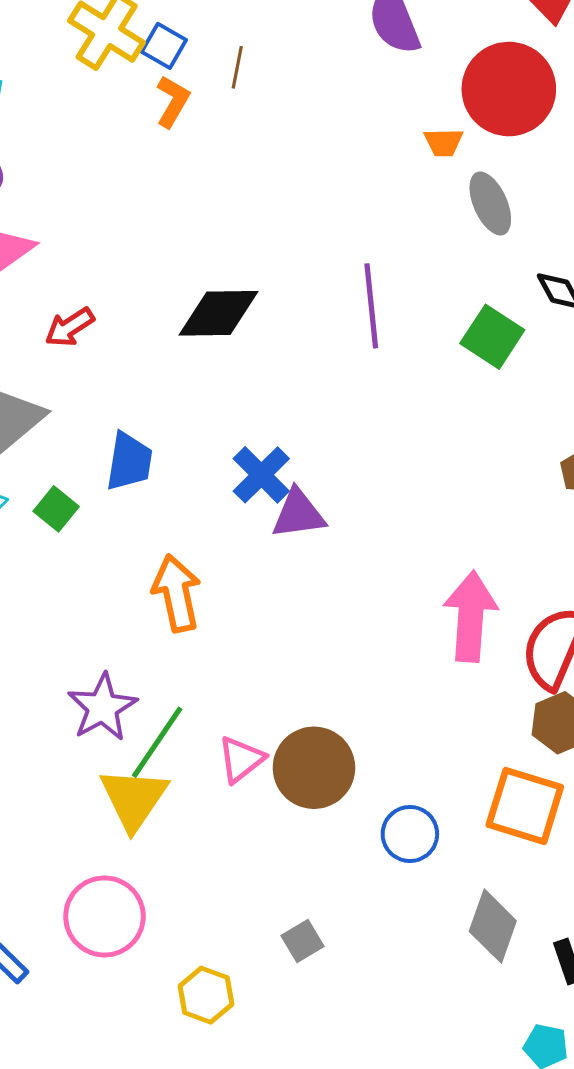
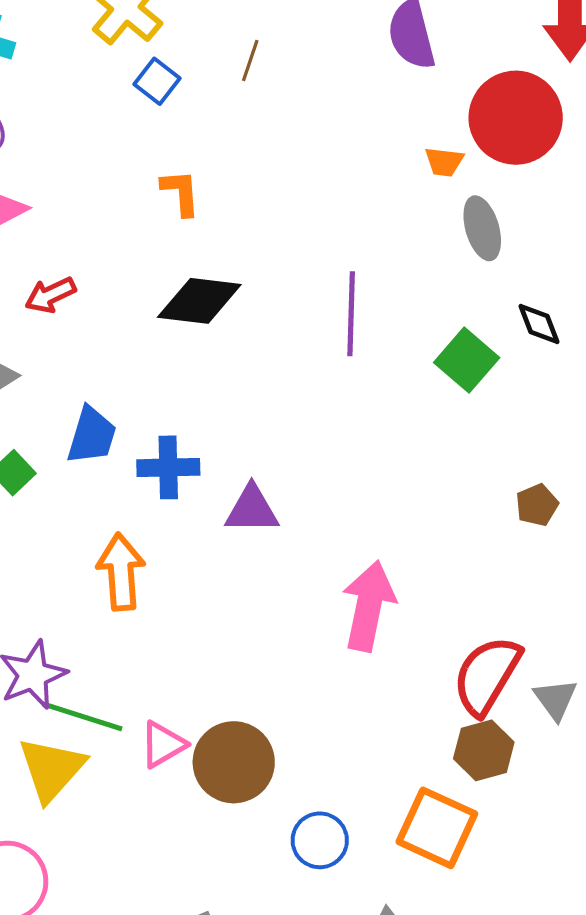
blue square: (164, 46) -> (157, 81), moved
orange L-shape: (173, 101) -> (181, 193), moved, turned -42
blue cross: (261, 475) -> (168, 467), moved, turned 36
pink arrow: (471, 616) -> (369, 606), moved
green line: (157, 742) -> (82, 716), turned 66

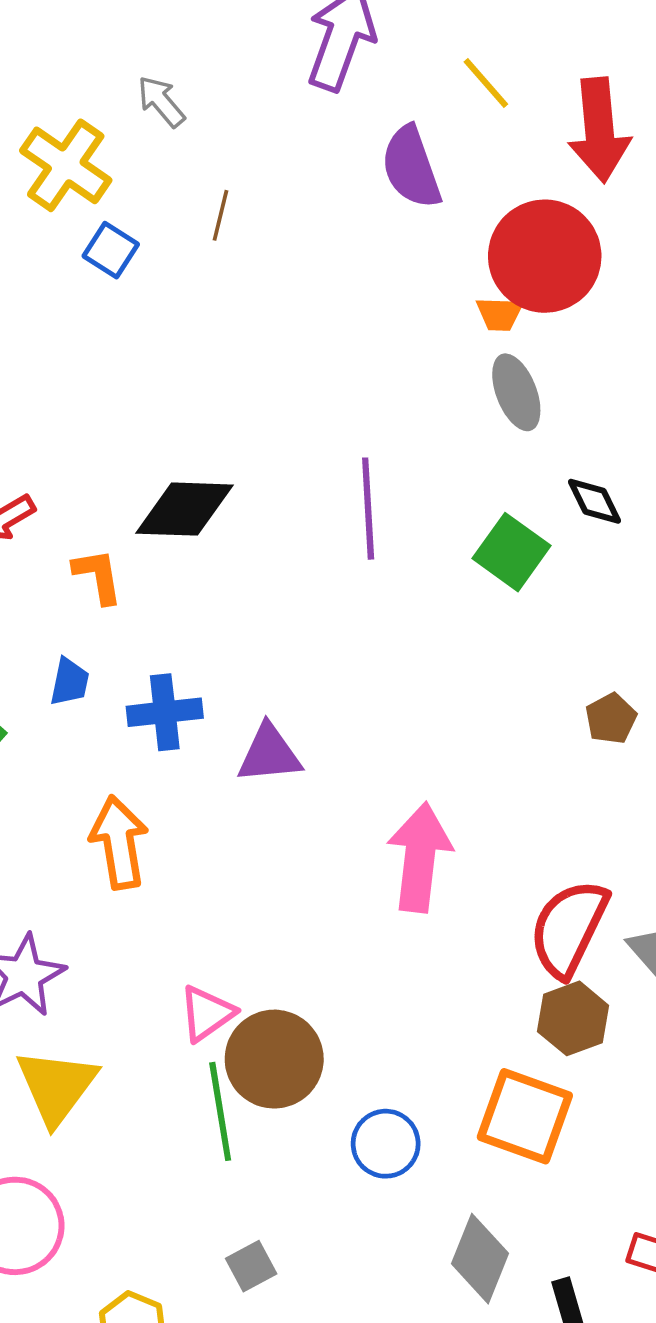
orange trapezoid: (444, 162) -> (500, 314), moved
orange L-shape: (181, 193) -> (98, 576), moved
blue trapezoid: (92, 436) -> (70, 682), size x0.7
green line: (82, 716) -> (220, 1111), moved, turned 68
pink triangle: (163, 744) -> (207, 1013), moved

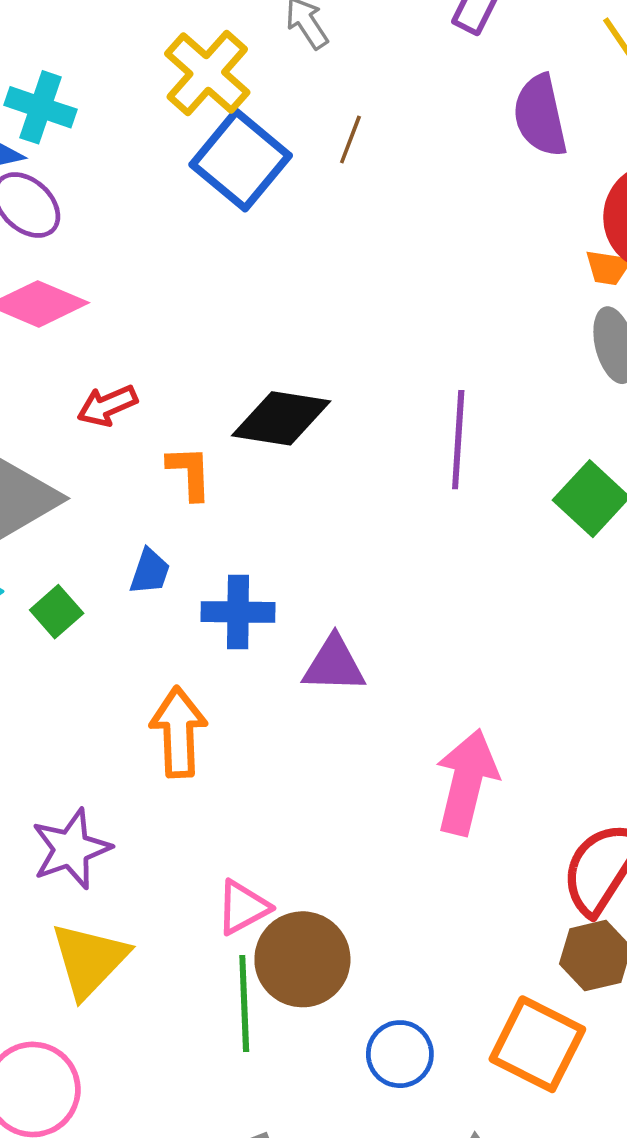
blue square: (111, 250) -> (241, 160), size x1.8

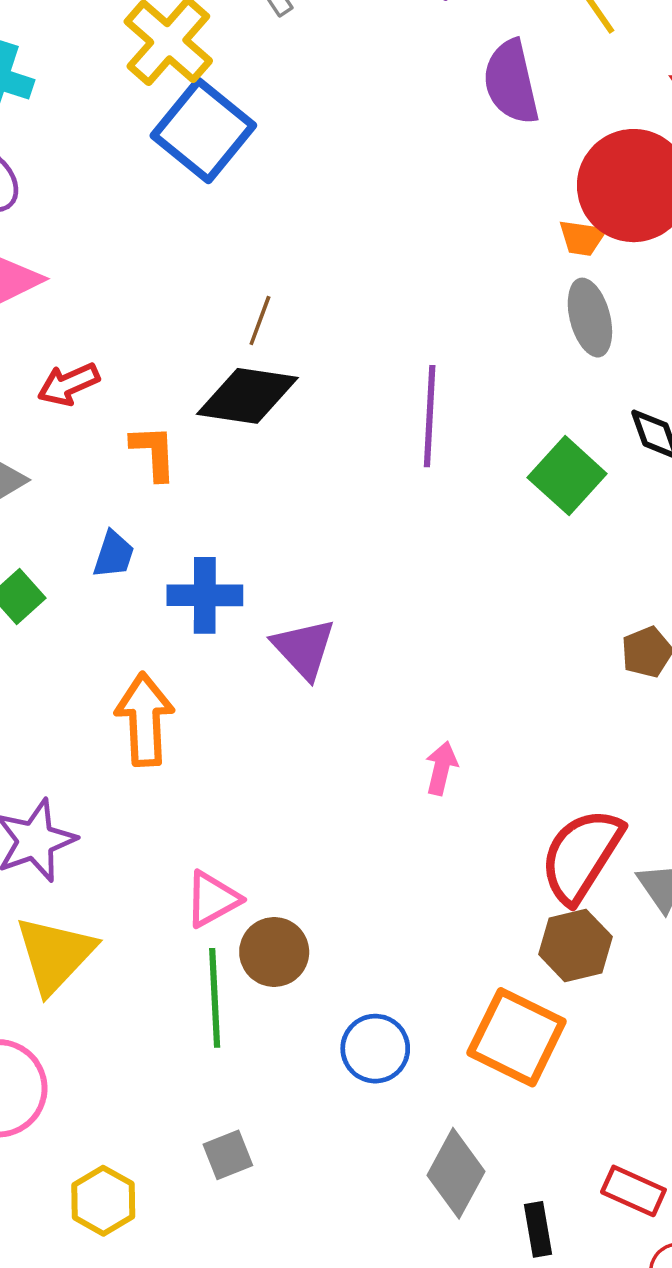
brown line: (350, 139) -> (260, 320), moved
purple triangle: (334, 665) -> (304, 648), turned 46
pink arrow: (467, 782) -> (441, 768), size x0.5
brown circle: (302, 959) -> (274, 952), size x0.7

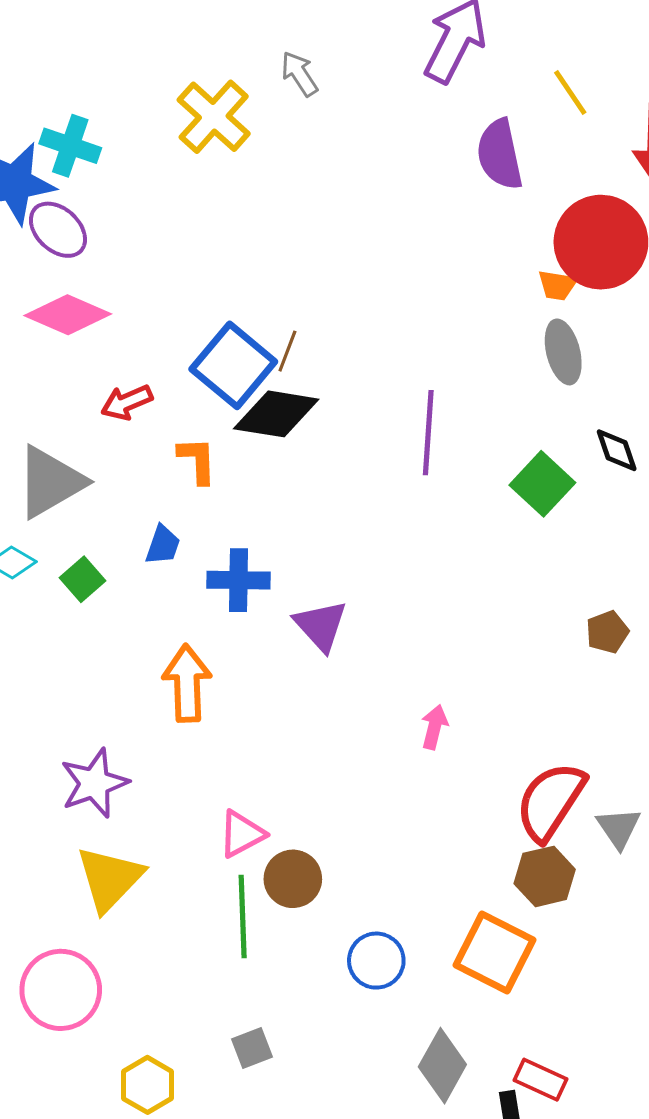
blue square: (203, 130) -> (233, 365), moved
red rectangle: (633, 1191) -> (540, 1080), moved

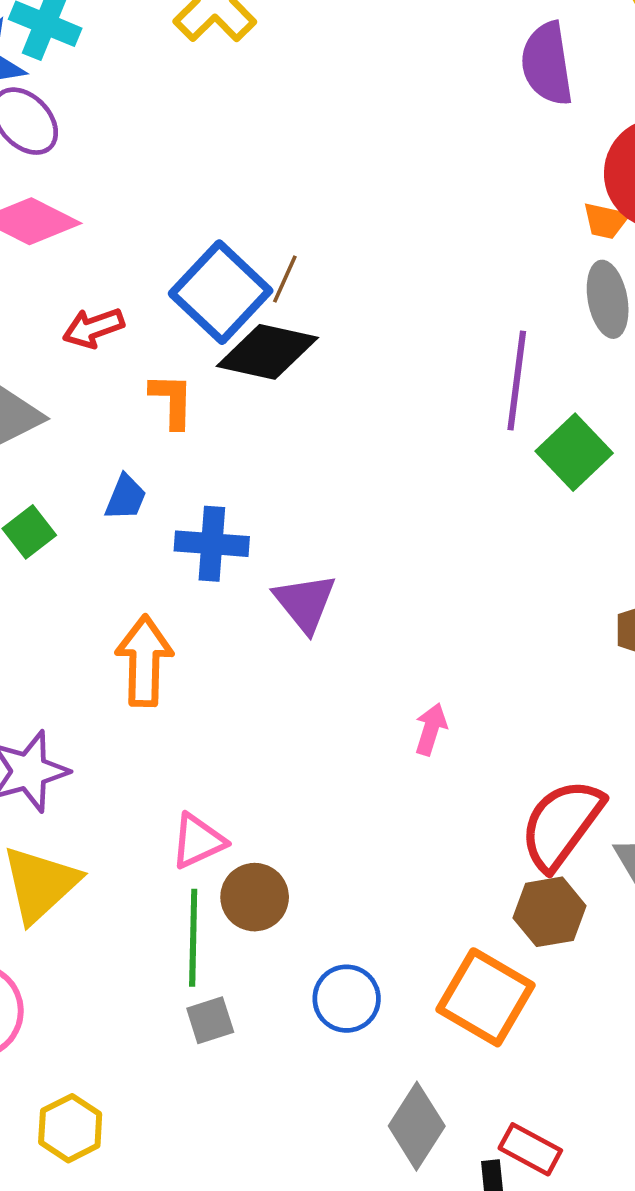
purple line: (428, 433) -> (517, 381), moved
gray square: (252, 1048) -> (210, 1020), moved

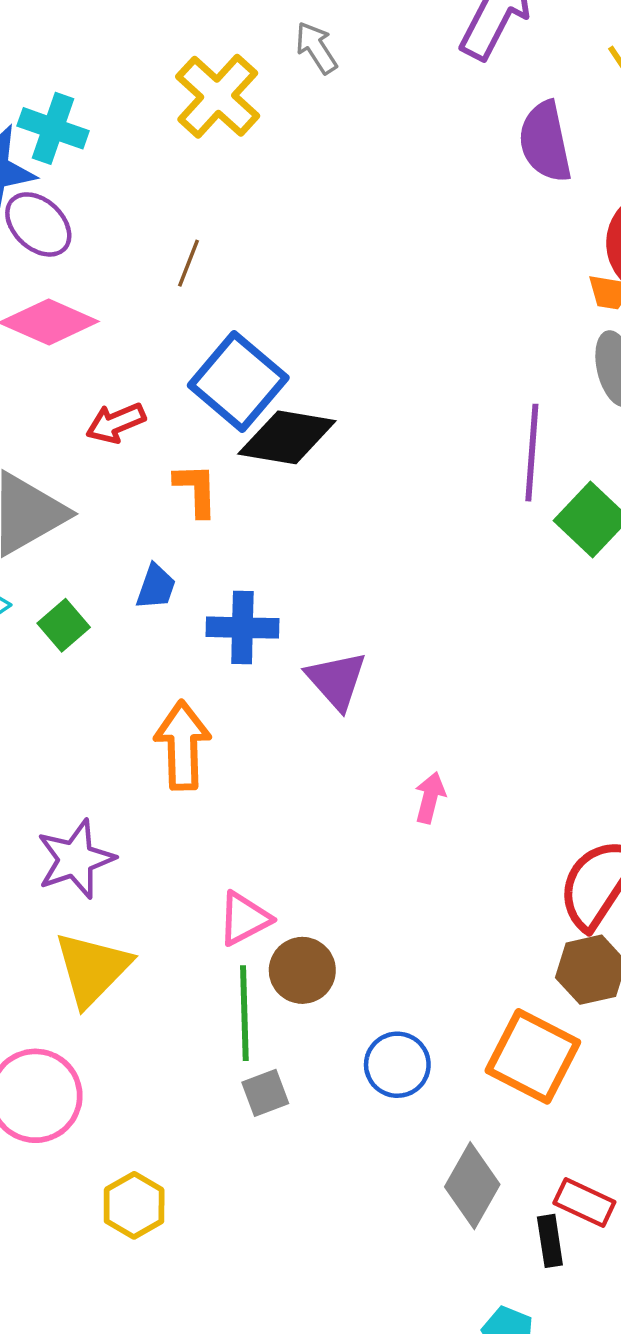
brown line: (285, 279) -> (188, 263), moved
pink arrow: (431, 729) -> (430, 798), moved

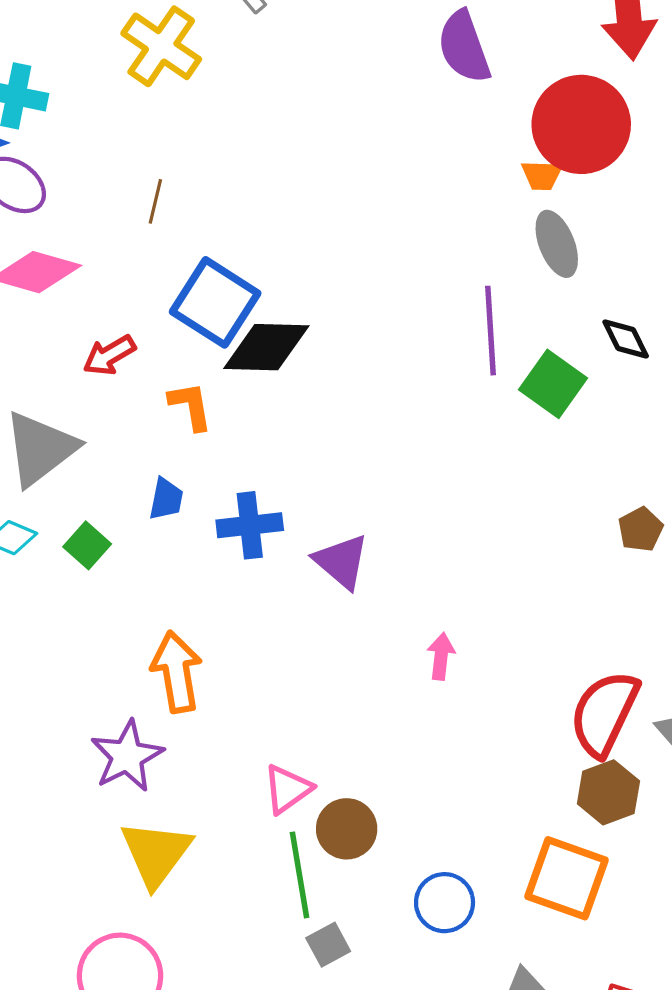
orange arrow: (183, 745) -> (177, 672), moved

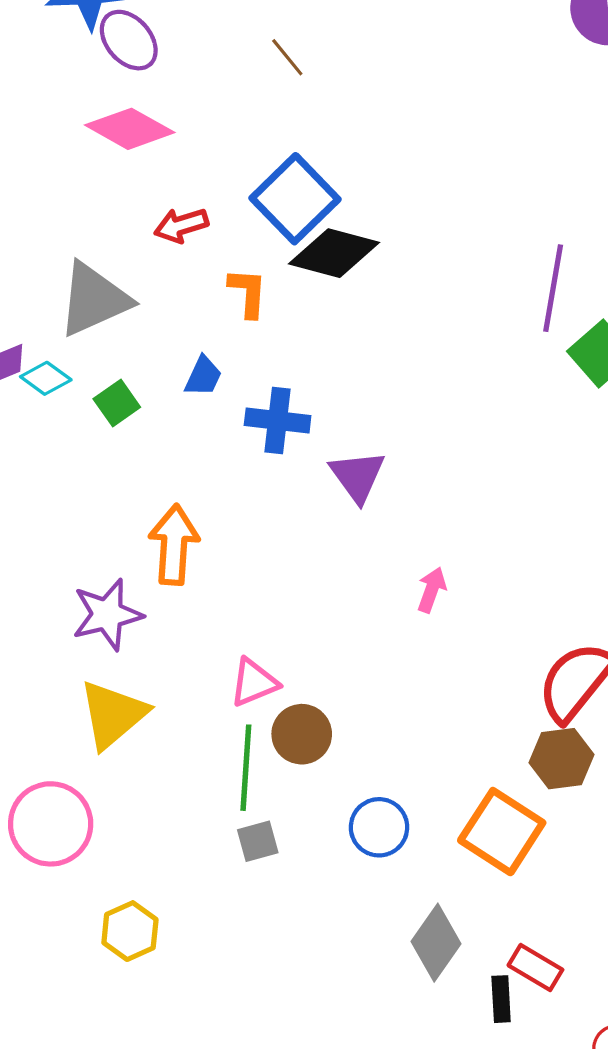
brown line: (155, 201) -> (287, 57), moved, turned -66

